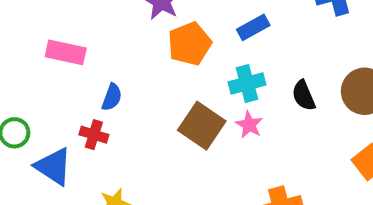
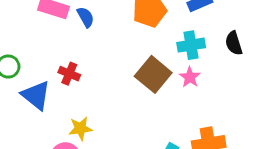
black semicircle: (304, 95) -> (234, 43), moved
blue semicircle: (112, 97) -> (86, 17), moved, turned -55

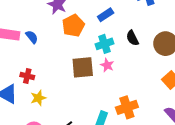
brown square: (153, 74) -> (83, 67), turned -35
yellow star: (80, 128) -> (38, 98), moved

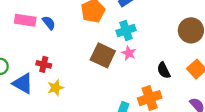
black semicircle: (132, 38) -> (164, 70), moved
brown square: (83, 67) -> (103, 55), turned 30

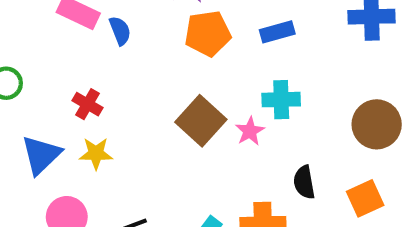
cyan cross: (126, 31) -> (281, 100), moved
blue triangle: (23, 83) -> (41, 155), moved, turned 30

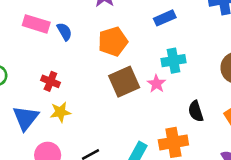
orange pentagon: (208, 33) -> (113, 42), moved
brown square: (201, 121) -> (124, 82), turned 32

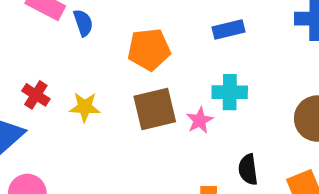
red cross: (50, 81) -> (36, 95), moved
yellow star: (60, 112) -> (85, 107), moved

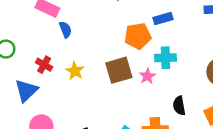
blue semicircle: (83, 23) -> (65, 30), moved
orange pentagon: (149, 49) -> (138, 36), moved
yellow star: (85, 107) -> (75, 71), turned 30

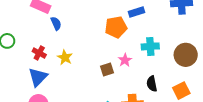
cyan cross: (165, 58) -> (150, 46), moved
brown square: (119, 70) -> (107, 69), moved, size x0.6
blue triangle: (26, 91) -> (38, 77), moved

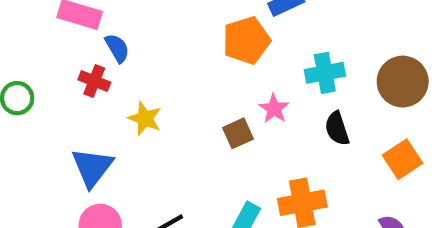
red cross: (39, 53) -> (94, 81), moved
black semicircle: (152, 84) -> (337, 129), moved

